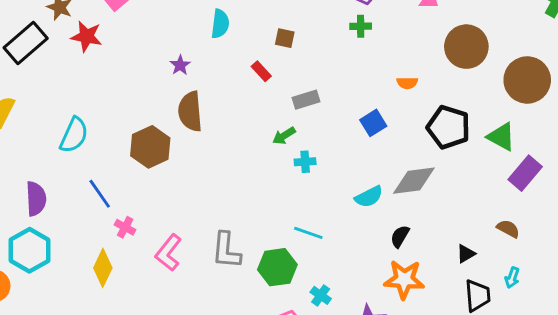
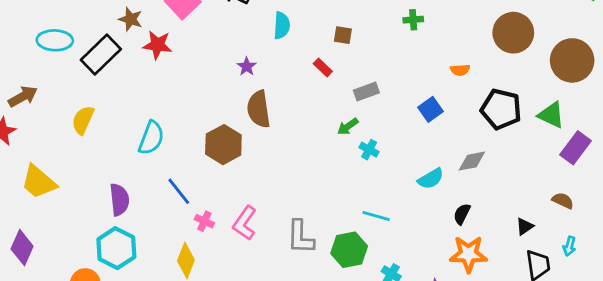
cyan cross: (305, 162) -> (369, 150), turned 36
gray diamond: (414, 181) -> (472, 161), size x0.7
pink L-shape: (168, 253) -> (245, 223), moved

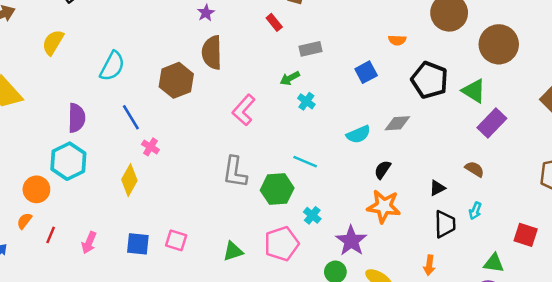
pink L-shape: (245, 223) -> (244, 110), moved

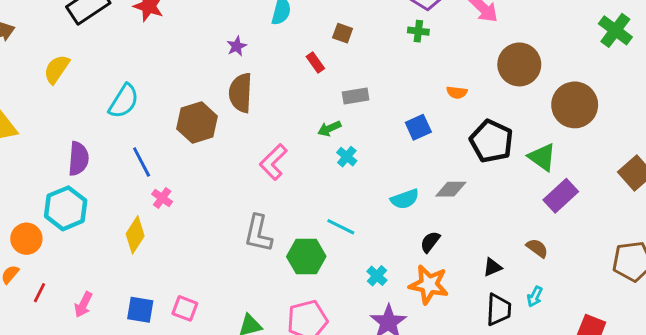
cyan cross: (312, 215) -> (377, 276), moved

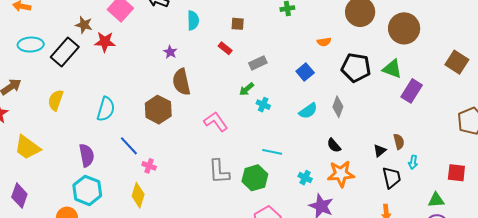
pink L-shape: (273, 162) -> (216, 122), turned 115
gray diamond: (451, 189) -> (338, 107), turned -55
cyan semicircle: (405, 199) -> (308, 111), moved
black semicircle: (430, 242) -> (334, 145), turned -63
brown semicircle: (537, 248) -> (399, 142), moved, turned 56

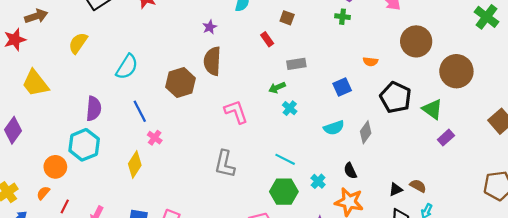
purple rectangle: (412, 91) -> (446, 138), size x0.7
brown semicircle: (399, 142) -> (418, 186), turned -63
green hexagon: (255, 178) -> (284, 192), moved
cyan cross: (305, 178) -> (318, 181), moved

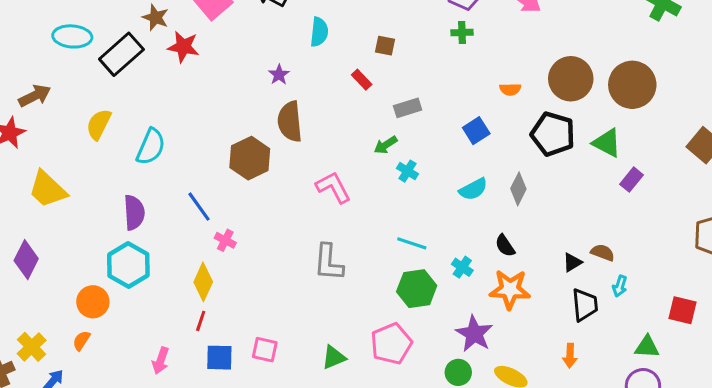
brown circle: (416, 41) -> (571, 79), moved
cyan semicircle: (127, 67) -> (151, 147), moved
red line: (65, 206) -> (201, 321), moved

